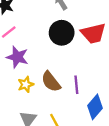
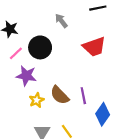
black circle: (62, 33) -> (40, 47), moved

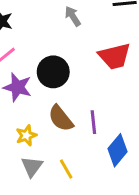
black circle: (40, 47) -> (53, 72), moved
yellow star: (37, 100) -> (26, 135), moved

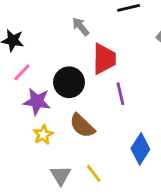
red trapezoid: (115, 56) -> (104, 59), moved, turned -68
purple line: (93, 122) -> (120, 94), moved
yellow star: (26, 135) -> (43, 135), moved

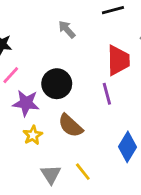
red trapezoid: (104, 59) -> (118, 60), moved

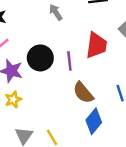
purple line: (107, 94) -> (69, 61), moved
brown semicircle: (70, 126) -> (83, 93), moved

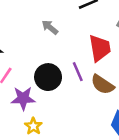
brown semicircle: (83, 93) -> (102, 85), moved

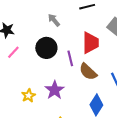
black circle: (48, 77) -> (46, 48), moved
purple star: (23, 98) -> (55, 90), moved, turned 30

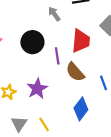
gray arrow: (54, 20) -> (54, 14), moved

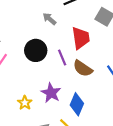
blue diamond: (81, 109) -> (77, 104), moved

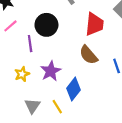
purple line: (62, 57) -> (30, 44), moved

